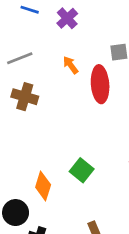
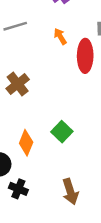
brown cross: (25, 97) -> (18, 84), moved, turned 30

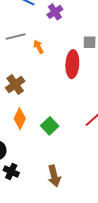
orange arrow: (60, 36) -> (39, 47), moved
orange diamond: (26, 143) -> (20, 119), moved

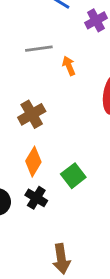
black cross: (11, 171) -> (36, 198), moved
brown arrow: (54, 176) -> (61, 259), moved

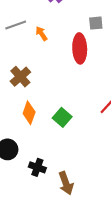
black cross: (36, 198) -> (37, 167), moved

